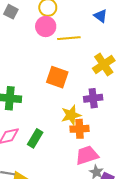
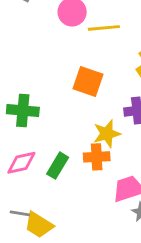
orange cross: (79, 129) -> (97, 157), moved

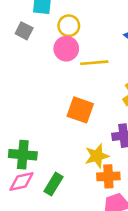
green cross: (23, 111) -> (23, 155), moved
orange cross: (97, 157) -> (108, 176), moved

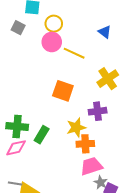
yellow line: (94, 63) -> (74, 53), turned 30
green rectangle: (53, 184) -> (42, 135), moved

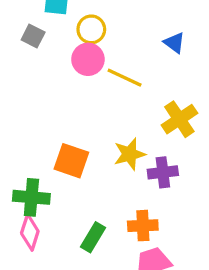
orange square: (63, 91) -> (71, 161), moved
yellow star: (76, 127) -> (130, 154), moved
green rectangle: (42, 135) -> (93, 237), moved
pink diamond: (16, 148) -> (30, 232), turned -60

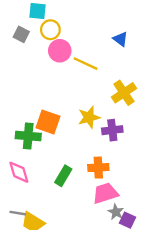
yellow circle: (91, 29) -> (50, 30), moved
green cross: (31, 197) -> (28, 136), moved
pink diamond: (30, 232) -> (19, 172), turned -35

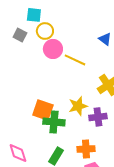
green cross: (28, 136) -> (54, 122), moved

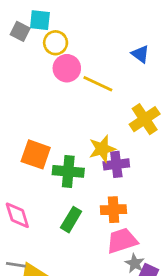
gray square: (20, 35) -> (20, 31), moved
orange square: (43, 110) -> (36, 154), moved
purple cross: (98, 117) -> (116, 164), moved

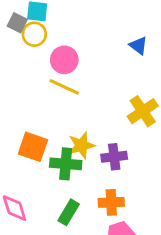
yellow circle: (56, 43) -> (34, 34), moved
yellow line: (98, 84) -> (64, 87), moved
yellow star: (102, 149) -> (81, 145), moved

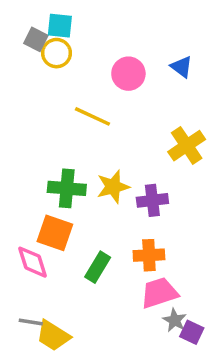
pink circle: (64, 60) -> (128, 74), moved
orange square: (33, 147) -> (55, 233), moved
green cross: (66, 164) -> (67, 188), moved

